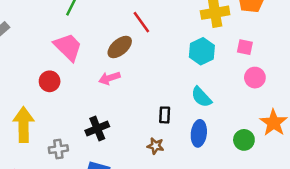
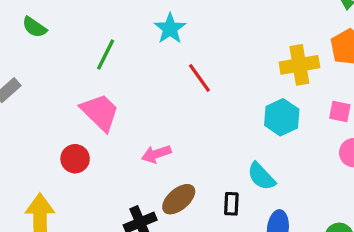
brown ellipse: (120, 47) -> (179, 199), moved
cyan semicircle: (201, 97) -> (261, 176), moved

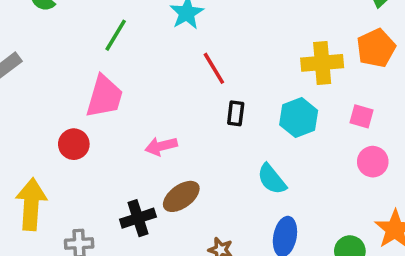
pink trapezoid: (100, 112) -> (104, 96), turned 57
black rectangle: (231, 204) -> (236, 113), moved

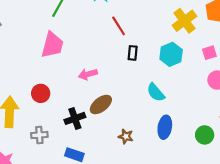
yellow cross: (322, 63) -> (184, 21), turned -30
pink square: (361, 116) -> (209, 53), turned -32
red circle: (74, 144) -> (41, 93), moved

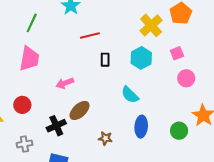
red line: (119, 26) -> (90, 35), turned -66

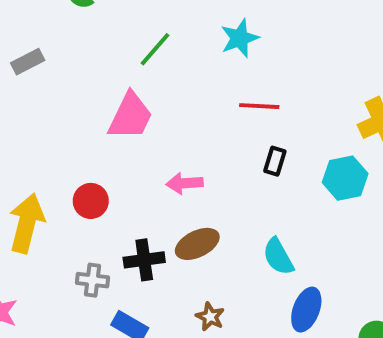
cyan semicircle: (130, 95) -> (278, 257), moved
brown star: (105, 138) -> (210, 317), moved
gray cross: (24, 144) -> (93, 280), moved

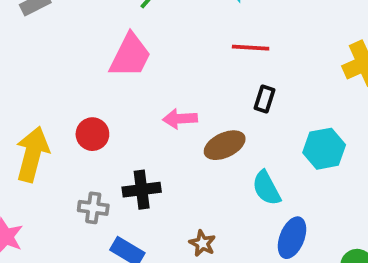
cyan hexagon: (345, 178) -> (324, 149), moved
brown ellipse: (197, 244) -> (225, 145), moved

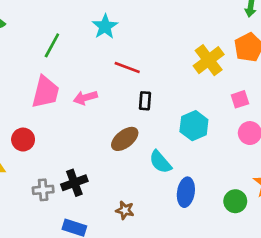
red line: (251, 48) -> (127, 67), turned 30
pink arrow: (180, 119) -> (85, 98), moved
red circle: (92, 134) -> (23, 140), moved
gray cross: (93, 208) -> (43, 190), moved

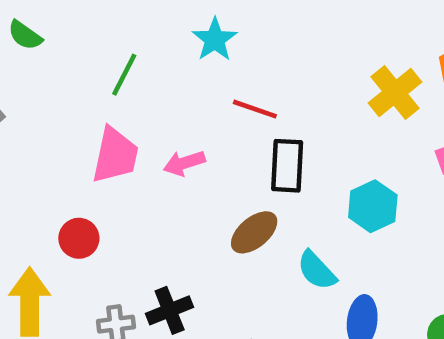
black rectangle: (145, 101) -> (287, 166), size x1.6

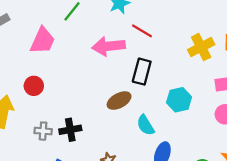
red line: (255, 109) -> (142, 31), moved
pink trapezoid: (115, 155) -> (43, 41), moved
pink arrow: (184, 163) -> (109, 46), moved, size x1.6

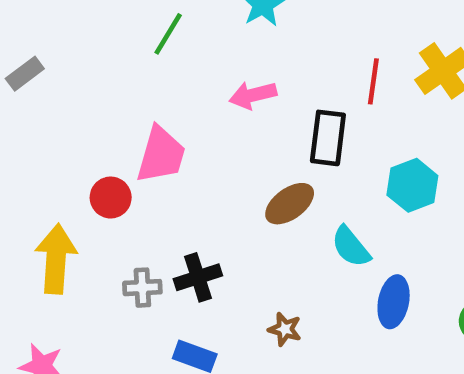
red line: (142, 31) -> (373, 81), moved, turned 75
pink trapezoid: (43, 41) -> (161, 155), moved
pink arrow: (109, 46) -> (253, 95), size x0.7

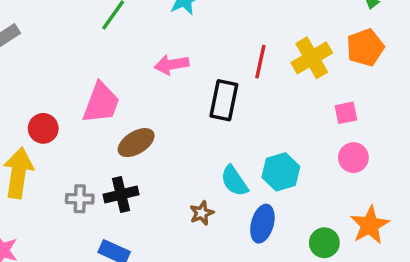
cyan hexagon: (412, 185) -> (281, 172), moved
red circle: (111, 198) -> (43, 128), moved
brown ellipse: (290, 204) -> (136, 143), moved
brown star: (285, 329) -> (202, 213), moved, turned 30

